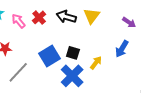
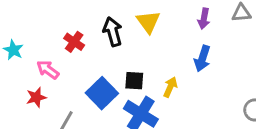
black arrow: (66, 17) -> (113, 32), turned 72
pink arrow: (18, 21) -> (48, 70), moved
purple arrow: (129, 22) -> (204, 19), turned 80

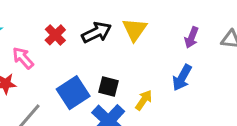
black arrow: (113, 32) -> (96, 32), turned 68

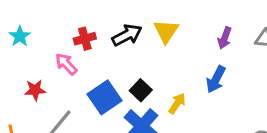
red cross: (55, 35) -> (85, 39), turned 30
pink arrow: (23, 58) -> (66, 64), moved
black square: (108, 87) -> (141, 90), turned 30

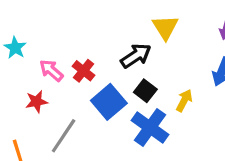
black arrow: (127, 35) -> (136, 56), moved
red cross: (85, 39) -> (83, 71), moved, turned -30
pink arrow: (66, 64) -> (51, 70), moved

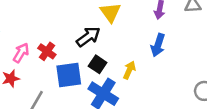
pink arrow: (51, 70) -> (21, 53), turned 84
blue square: (109, 102) -> (69, 75), turned 36

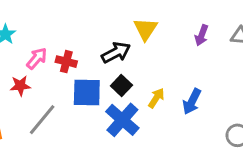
blue arrow: (158, 45) -> (192, 102), moved
red cross: (47, 51) -> (66, 62), turned -30

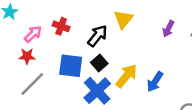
black arrow: (116, 53) -> (97, 36), turned -30
red cross: (66, 62) -> (61, 26), moved
red star: (20, 86) -> (27, 56), moved
yellow arrow: (156, 98) -> (127, 76), size x1.5

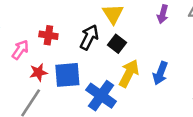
red star: (27, 56) -> (38, 72), moved
black square: (99, 63) -> (117, 44), moved

